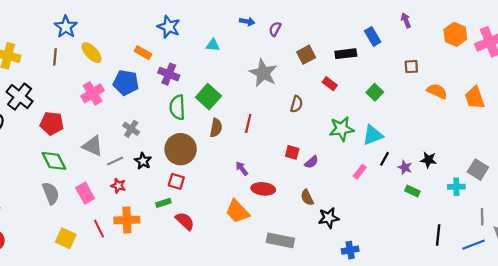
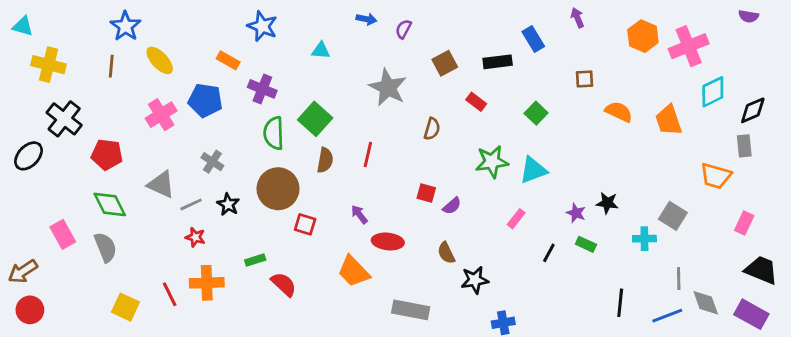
black line: (384, 159) -> (549, 253), moved
red square: (176, 181) -> (305, 224), moved
pink rectangle: (85, 193) -> (63, 234), moved

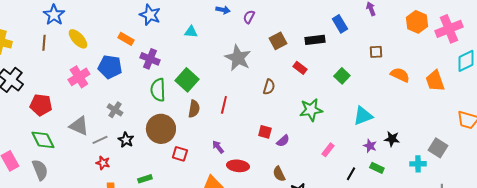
cyan triangle: (533, 170) -> (363, 116), moved

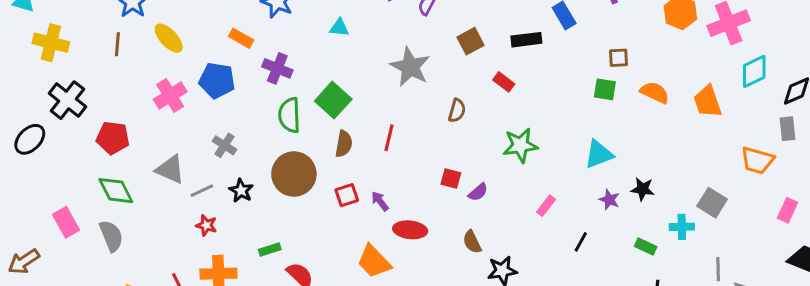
green square: (342, 76) -> (605, 89), moved, turned -35
red square: (180, 154) -> (347, 195), moved, turned -35
green rectangle: (377, 168) -> (646, 246), moved

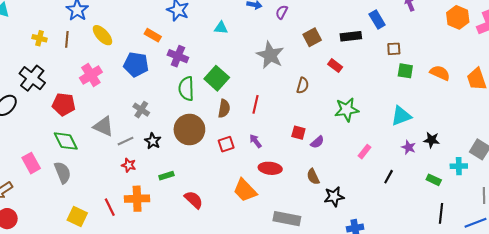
yellow cross: (51, 43) -> (40, 38), moved, size x0.6
brown square: (618, 58) -> (394, 49), moved
pink cross: (170, 96) -> (91, 75), moved
purple arrow: (380, 201) -> (255, 141), moved
green rectangle: (270, 249) -> (166, 176), moved

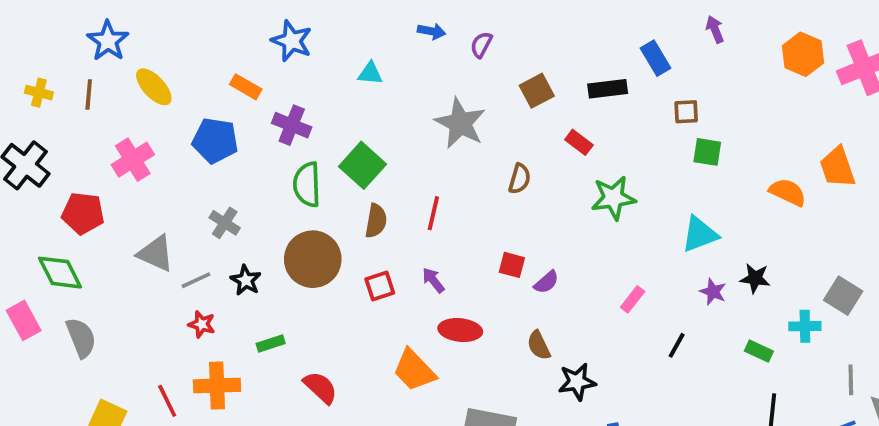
orange semicircle: (440, 73) -> (788, 192), moved
green star: (347, 110) -> (613, 198), moved
green diamond: (66, 141) -> (60, 273), moved

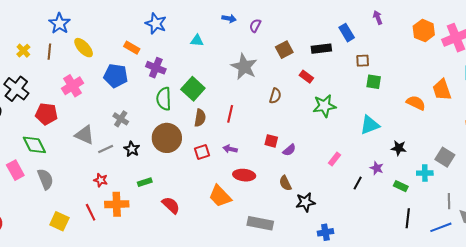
yellow cross: (39, 93) -> (23, 51), turned 32
purple arrow: (433, 280) -> (230, 149), turned -40
purple star: (713, 292) -> (377, 168), moved
red star: (202, 324) -> (101, 180), moved

